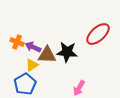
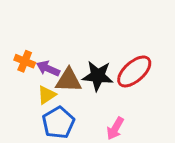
red ellipse: (98, 34) -> (134, 71), moved
blue pentagon: (25, 84) -> (58, 123), moved

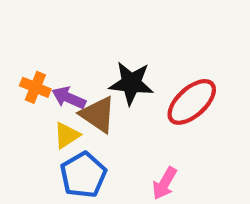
black star: (98, 76) -> (131, 83), moved
brown triangle: (69, 80) -> (98, 114), turned 32

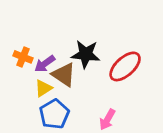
purple arrow: (69, 98) -> (45, 64), turned -60

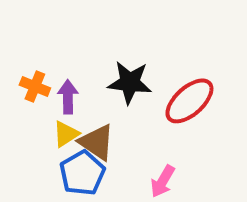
purple arrow: (45, 64) -> (68, 97), turned 125
brown triangle: (64, 75) -> (97, 142), moved

